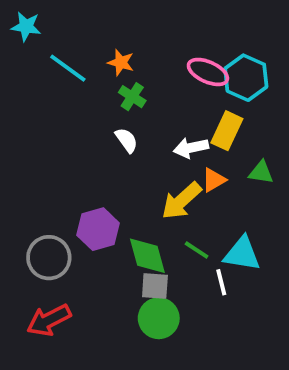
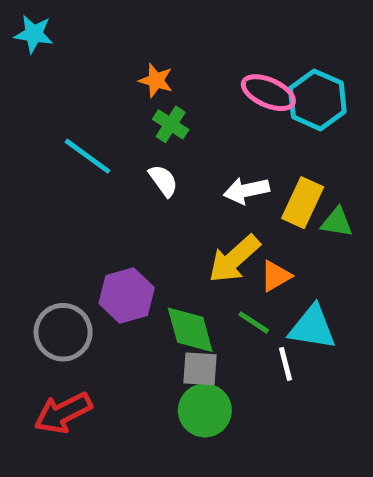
cyan line: (68, 68) -> (87, 156), moved
yellow rectangle: (227, 131) -> (303, 203), moved
orange triangle: (214, 180) -> (276, 276), moved

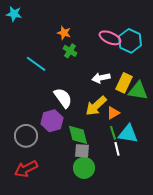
white semicircle: (163, 181) -> (63, 98), moved, size x1.5
green triangle: (337, 222) -> (138, 91), size x1.5
green line: (254, 322) -> (113, 133), moved, turned 40

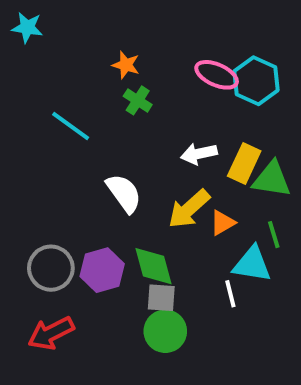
purple hexagon: (52, 121) -> (102, 270), moved
green line: (113, 133) -> (274, 235), moved

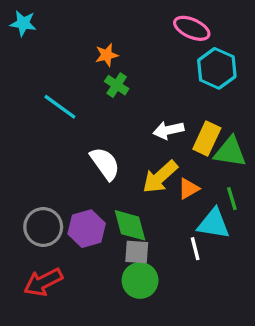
orange star: (126, 65) -> (107, 55), turned -30
pink ellipse: (217, 75) -> (192, 28), moved

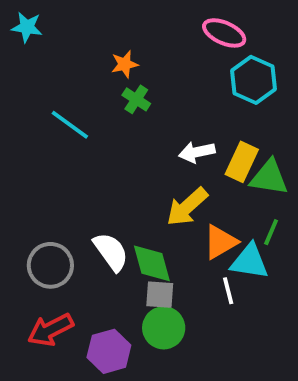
white semicircle: (105, 164) -> (111, 252), moved
orange triangle: (188, 189) -> (220, 242), moved, size x1.4
green line: (232, 199) -> (271, 232), turned 40
purple hexagon: (87, 229) -> (109, 351), moved

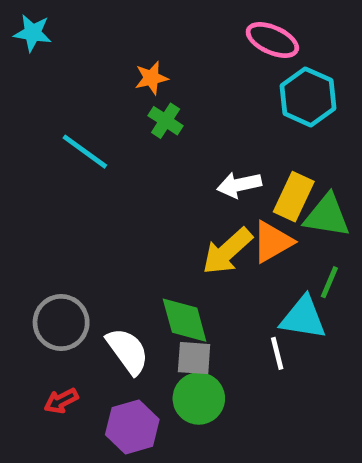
orange triangle: (220, 242) -> (272, 242), moved
white semicircle: (111, 252) -> (128, 351), moved
red arrow: (50, 330) -> (61, 401), size x0.6

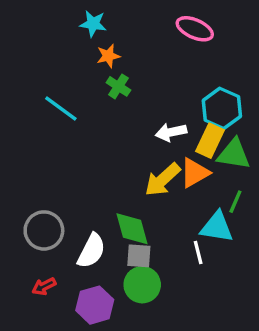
cyan star: (33, 33) -> (93, 24), moved
cyan hexagon: (308, 97) -> (222, 108), moved
white semicircle: (128, 351) -> (91, 251), turned 63

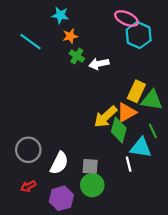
cyan line: (61, 108) -> (30, 42), moved
cyan hexagon: (222, 108) -> (139, 35), moved
white arrow: (171, 132) -> (99, 64), moved
green line: (235, 202) -> (153, 131), turned -48
green diamond: (132, 229) -> (119, 130), moved, turned 30

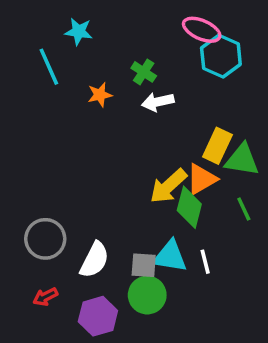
cyan star: (60, 15) -> (79, 32), moved
orange star: (70, 36) -> (100, 95), moved
cyan line: (30, 42) -> (49, 67), turned 30
green cross: (77, 56) -> (144, 72), moved
cyan triangle: (141, 148) -> (170, 256), moved

